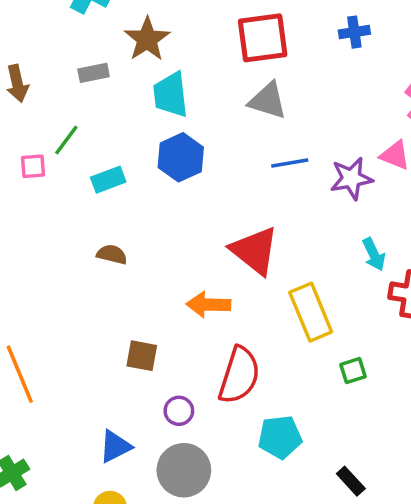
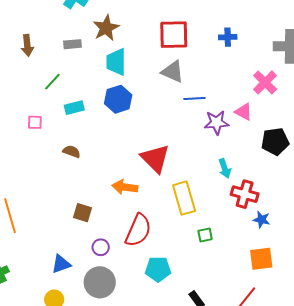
blue line: (290, 163) -> (194, 99), moved
pink square: (33, 166) -> (35, 122), moved

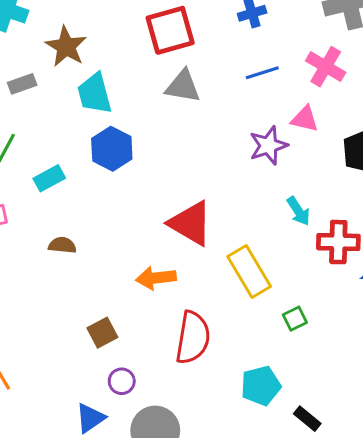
blue line: (194, 99) -> (262, 73), moved
brown square: (82, 213) -> (102, 333), turned -30
purple circle: (101, 247) -> (122, 381), moved
cyan pentagon: (158, 269) -> (261, 386), moved

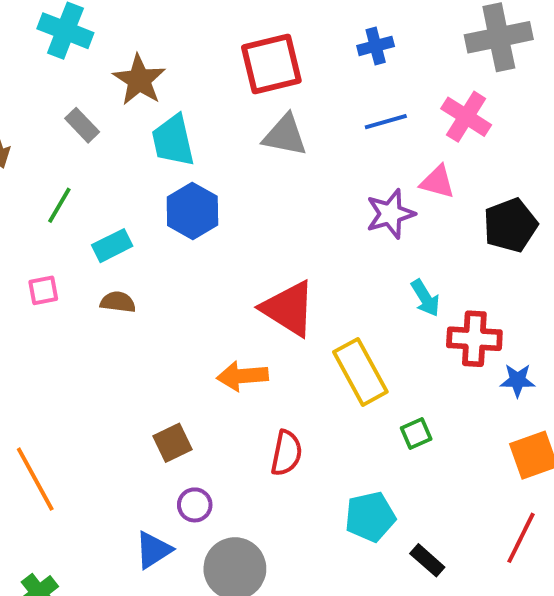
gray rectangle: (22, 84) -> (82, 125), turned 64
brown semicircle: (62, 245) -> (118, 302), moved
red semicircle: (193, 338) -> (286, 453), size x0.7

